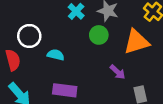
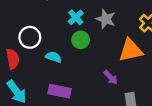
green circle: (99, 35) -> (81, 40), moved

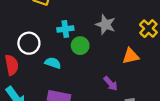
cyan cross: (76, 17) -> (65, 29), moved, turned 35
orange triangle: (131, 50) -> (131, 56), size x0.7

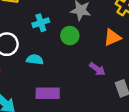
green circle: (80, 46) -> (70, 36), moved

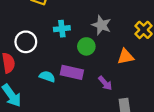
cyan semicircle: (35, 60) -> (47, 77), moved
purple rectangle: (48, 93) -> (72, 72), moved

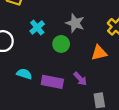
cyan cross: (62, 29) -> (37, 28), turned -32
purple rectangle: (72, 72) -> (52, 82), moved

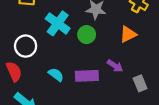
cyan cross: (37, 28) -> (58, 23), size x1.5
cyan semicircle: (24, 74) -> (56, 75), turned 32

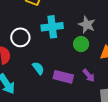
cyan cross: (58, 23) -> (52, 27), turned 30
green circle: (87, 35) -> (81, 44), moved

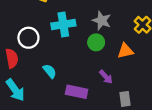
purple rectangle: (63, 77) -> (77, 92), moved

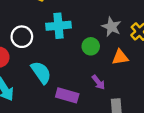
gray star: (102, 21) -> (111, 27), moved
cyan semicircle: (50, 71) -> (41, 72), size x1.5

